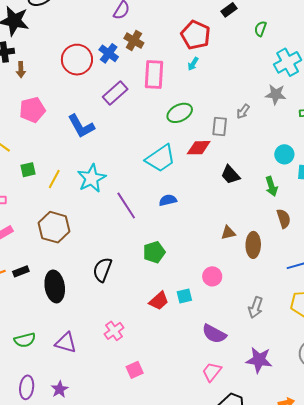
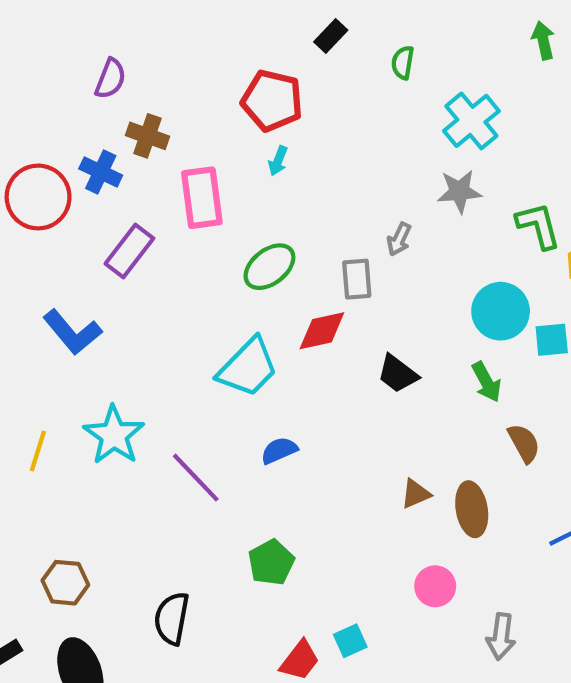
cyan circle: (284, 154) -> (501, 311), size x1.4
brown hexagon: (54, 227) -> (65, 583), moved, size x0.7
pink circle: (212, 276) -> (435, 586), moved

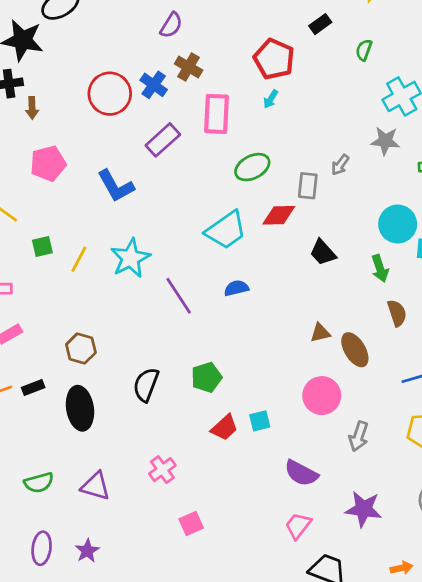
brown ellipse: (472, 509) -> (355, 350), turned -32
green pentagon: (271, 562) -> (206, 377), moved
pink circle: (435, 586) -> (322, 396), size x1.4

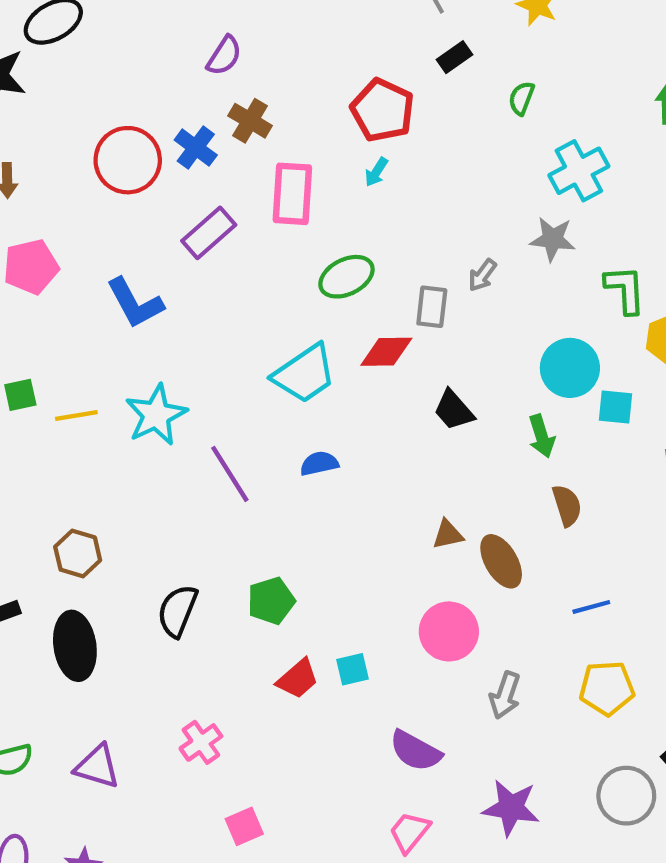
yellow line: (79, 259) -> (76, 416), turned 52

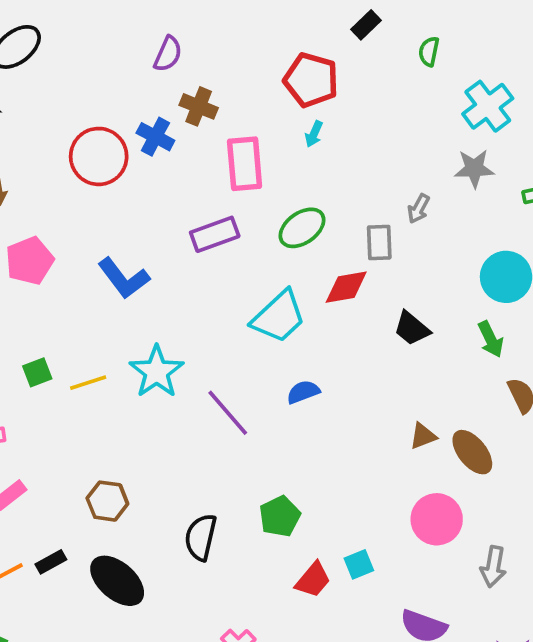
purple rectangle: (209, 233) -> (215, 234), moved, turned 30
black ellipse: (75, 646) -> (117, 581), turned -32

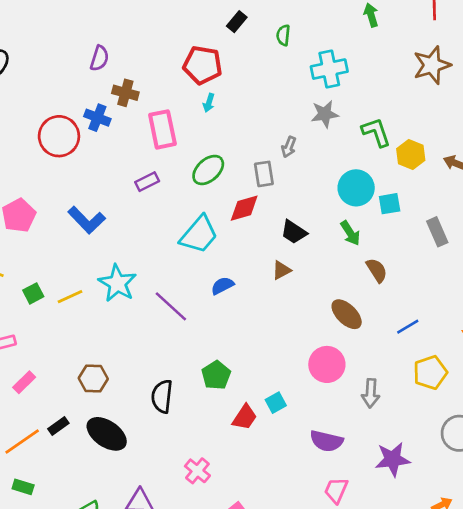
cyan cross: (488, 106) -> (329, 69), turned 32
purple rectangle: (215, 234) -> (147, 182), size x0.7
brown triangle: (423, 436) -> (281, 270), moved

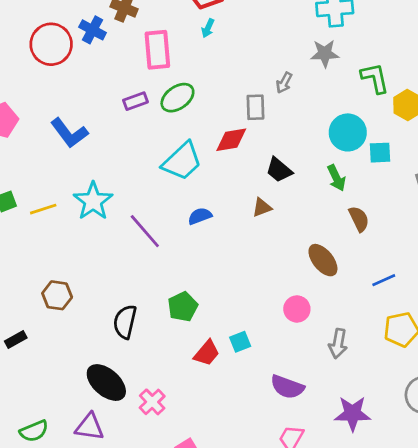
green ellipse: (208, 170) -> (177, 98), moved
pink circle: (327, 364) -> (297, 309), size x0.7
black ellipse: (107, 434) -> (106, 383), moved

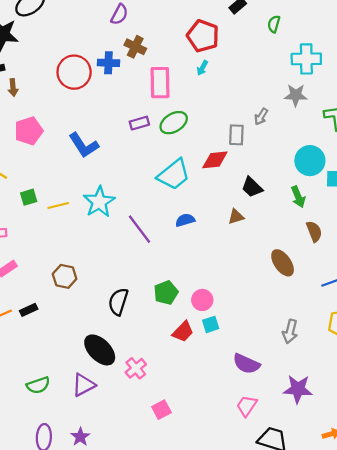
blue cross: (93, 30) -> (108, 63), turned -30
pink circle: (297, 309) -> (202, 300), moved
purple triangle: (90, 427) -> (84, 385), turned -40

